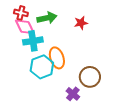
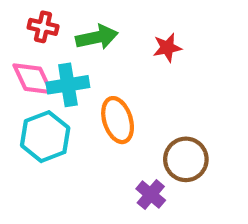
pink diamond: (25, 27) -> (33, 79), moved
cyan hexagon: (42, 67) -> (45, 137), moved

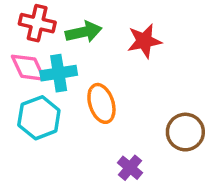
red cross: (43, 27) -> (37, 23), size x1.4
red star: (167, 48) -> (144, 41), size x1.4
brown circle: (186, 159) -> (185, 132), moved

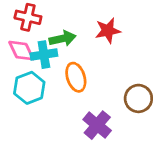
green arrow: (84, 32) -> (63, 39), moved
purple cross: (130, 168) -> (97, 125), size x1.5

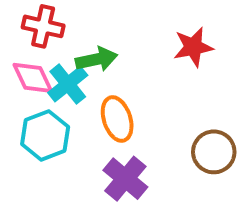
red star: (108, 31) -> (193, 47), moved
cyan cross: (44, 55) -> (68, 84), turned -30
purple cross: (97, 125) -> (125, 179), moved

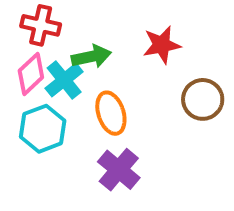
red star: (193, 47) -> (162, 45), moved
pink diamond: (33, 78) -> (31, 74), turned 72
brown circle: (214, 152) -> (203, 99), moved

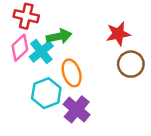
red star: (162, 45) -> (118, 34), moved
cyan hexagon: (43, 129) -> (46, 93), moved

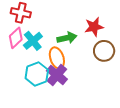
green arrow: (59, 36) -> (67, 38), moved
purple cross: (77, 109) -> (57, 75), moved

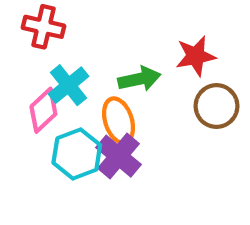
pink diamond: (16, 38) -> (43, 110), moved

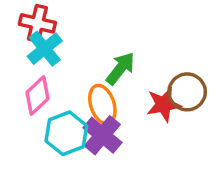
red star: (196, 56) -> (164, 105), moved
green arrow: (139, 79) -> (120, 68), turned -40
cyan cross: (68, 85) -> (45, 49), moved

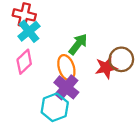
cyan hexagon: (66, 133) -> (55, 107), moved

